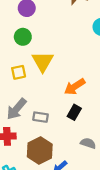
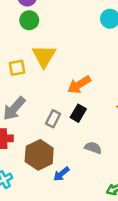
green circle: (23, 37) -> (29, 20), moved
gray rectangle: (41, 117) -> (53, 119), moved, turned -72

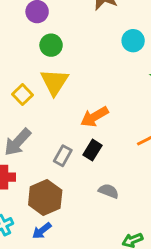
green circle: (29, 20) -> (51, 45), moved
yellow square: (17, 68) -> (23, 95), turned -35
blue arrow: (61, 174) -> (42, 231), moved

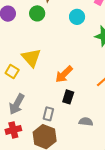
green circle: (51, 45) -> (37, 13), moved
gray rectangle: (63, 156) -> (48, 114), moved

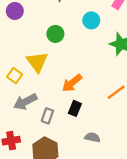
green circle: (37, 13) -> (55, 34), moved
gray arrow: (17, 104) -> (25, 102), moved, turned 30
gray rectangle: (48, 114) -> (47, 116), moved

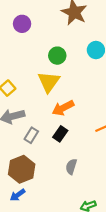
yellow triangle: (37, 62) -> (49, 82), moved
gray semicircle: (92, 137) -> (71, 167), turned -96

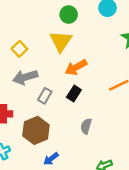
blue arrow: (18, 195) -> (51, 159), moved

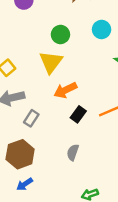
black rectangle: (74, 94) -> (78, 114), moved
blue arrow: (51, 159) -> (25, 184), moved

